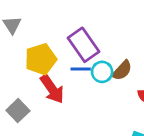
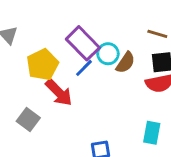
blue line: (81, 69) -> (84, 68), turned -36
cyan circle: (102, 72) -> (108, 54), moved

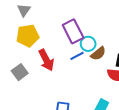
yellow pentagon: (43, 65) -> (28, 36), moved
blue line: (84, 68) -> (77, 56), moved

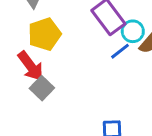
red arrow: (46, 60) -> (31, 66), moved

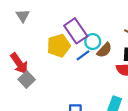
yellow pentagon: (45, 34) -> (59, 46), moved

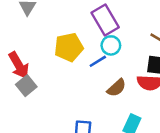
purple rectangle: (76, 31) -> (105, 20), moved
brown semicircle: (104, 50) -> (117, 88), moved

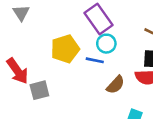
blue line: (98, 61) -> (95, 60), turned 48
gray square: (26, 86) -> (39, 90), moved, turned 30

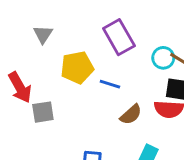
gray triangle: (21, 13) -> (43, 34), moved
cyan circle: (106, 44) -> (163, 58), moved

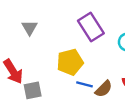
yellow pentagon: (77, 67) -> (70, 62), moved
blue line: (110, 84) -> (85, 84), moved

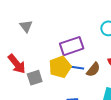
purple rectangle: (91, 27) -> (72, 46), moved, turned -70
yellow pentagon: (70, 62) -> (60, 67), moved

